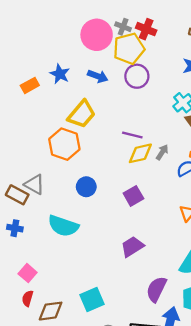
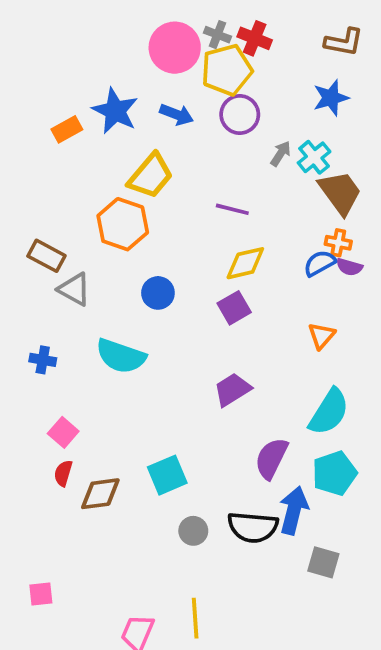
blue star: (60, 74) -> (115, 111), size x1.4
gray arrow: (162, 152) -> (281, 154), moved
yellow diamond: (140, 153) -> (245, 263), moved
brown rectangle: (17, 195) -> (46, 256), moved

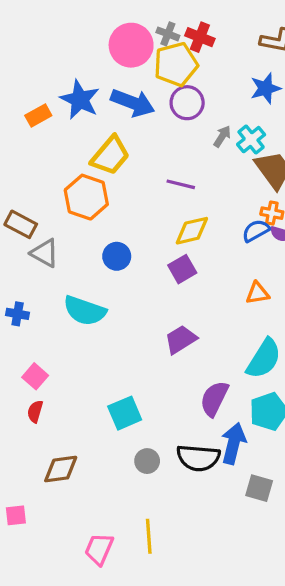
blue arrow: (177, 115) -> (133, 103), size x1.5
orange triangle: (322, 336) -> (257, 293), turned 40
brown diamond: (100, 494) -> (61, 469), moved

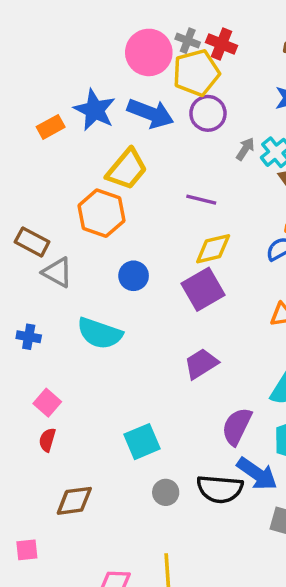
purple square: (182, 269) -> (203, 289), size x1.4
blue arrow: (233, 443) -> (257, 474), turned 111

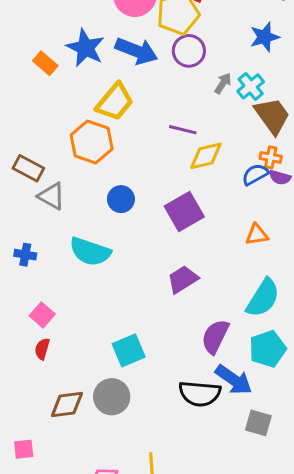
orange rectangle: (51, 127) -> (45, 63), turned 70
yellow diamond: (213, 249) -> (206, 156), moved
gray circle: (166, 492) -> (112, 397), moved, size x1.5

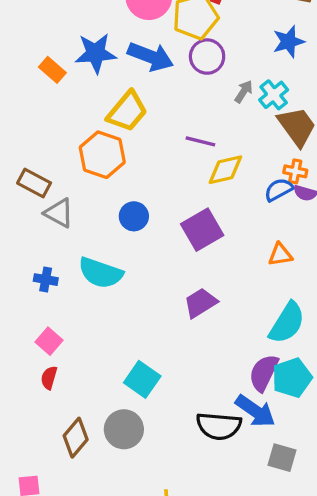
blue star: (85, 48) -> (96, 53), turned -30
blue cross: (25, 255) -> (46, 280), moved
purple semicircle: (215, 337) -> (264, 373), moved
cyan square: (129, 350) -> (142, 379), turned -32
brown diamond: (67, 404) -> (76, 438), turned -42

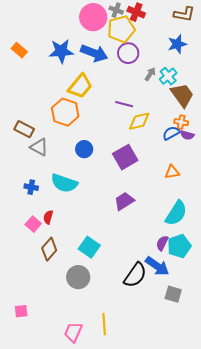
orange rectangle: (52, 70) -> (19, 50), moved
purple semicircle: (264, 373) -> (162, 243), size x0.7
red semicircle: (49, 378) -> (48, 217), moved
black semicircle: (219, 426) -> (135, 275), turned -60
brown diamond: (76, 438) -> (49, 249), moved

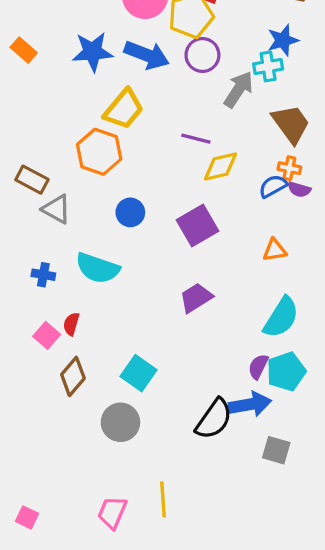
gray arrow: (150, 74) -> (239, 89), size x1.6
cyan cross: (168, 76) -> (268, 66), moved, turned 30
blue arrow: (157, 266) -> (250, 404), turned -45
pink square: (21, 311) -> (27, 517), moved, turned 32

